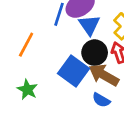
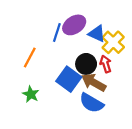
blue triangle: (89, 25) -> (97, 34), moved, turned -30
blue semicircle: (101, 100) -> (91, 103), size x1.6

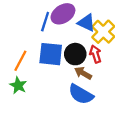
orange line: (30, 57) -> (20, 61), moved
blue square: (69, 79) -> (51, 54), moved, turned -30
brown arrow: (94, 82) -> (83, 73), size x0.7

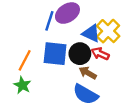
blue triangle: (86, 23) -> (91, 33), moved
red arrow: (95, 54) -> (100, 54), turned -48

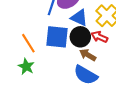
blue triangle: (91, 33) -> (79, 18), moved
orange line: (25, 60) -> (28, 43), turned -60

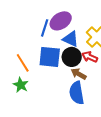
blue semicircle: (86, 75) -> (77, 93), turned 50

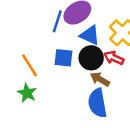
blue square: (50, 57) -> (64, 58), size x0.7

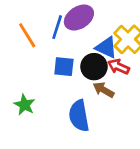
blue triangle: (90, 35) -> (106, 48), moved
orange line: (30, 65) -> (27, 35), moved
blue semicircle: (97, 103) -> (79, 116), moved

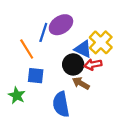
orange line: (27, 35) -> (27, 49), moved
blue square: (64, 67) -> (36, 76), moved
red arrow: (119, 67) -> (93, 64), turned -35

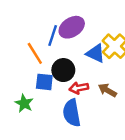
black circle: (73, 64) -> (63, 70), moved
red arrow: (93, 64) -> (79, 88), moved
brown arrow: (81, 83) -> (107, 90), moved

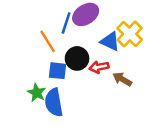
red arrow: (79, 88) -> (99, 67), moved
blue semicircle: (72, 113) -> (54, 102), moved

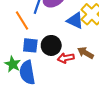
black circle: (77, 58) -> (51, 45), moved
red arrow: (99, 67) -> (66, 58), moved

